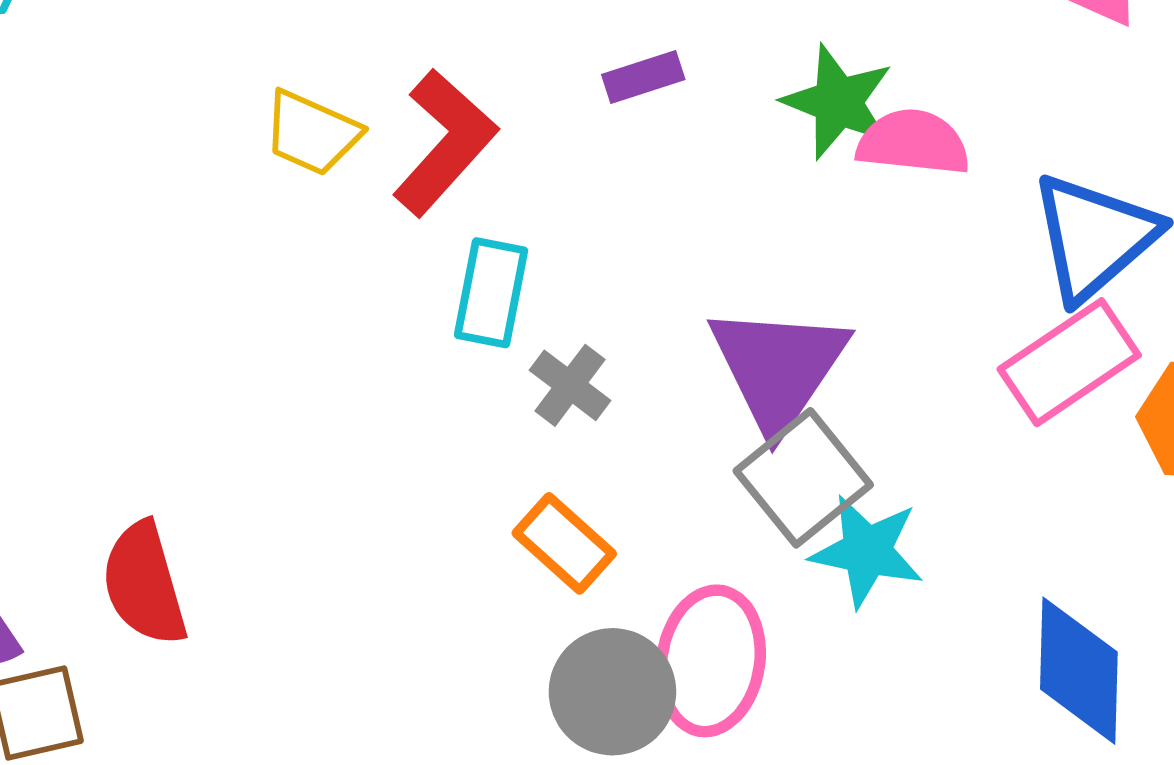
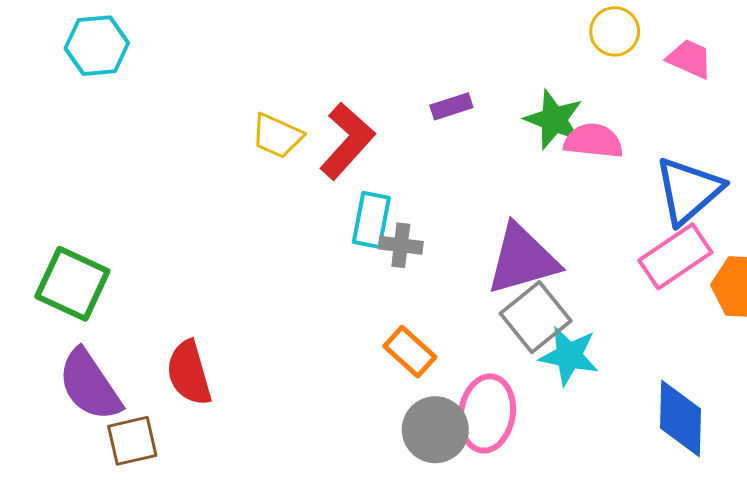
purple triangle: (778, 368) -> (522, 259), turned 40
gray cross: (570, 385) -> (401, 245), moved, turned -30

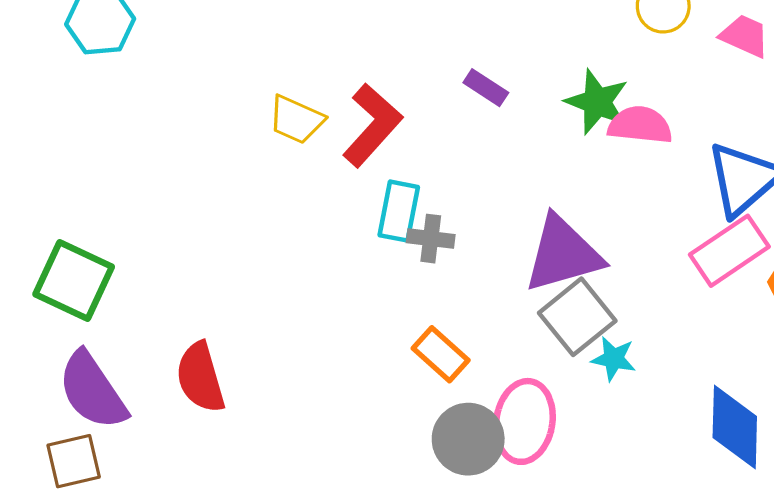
purple rectangle: (451, 106) -> (486, 88), turned 51
cyan star: (569, 356) -> (614, 359), size x0.7
brown square: (132, 441) -> (74, 461), moved

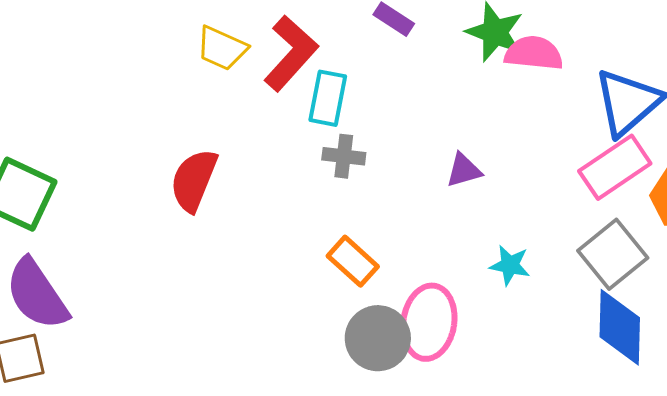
cyan rectangle: (399, 211) -> (328, 98), moved
purple triangle: (563, 254) -> (464, 170), size x0.5
gray square: (577, 317) -> (613, 254), moved
red semicircle: (200, 377) -> (194, 180), moved, turned 38

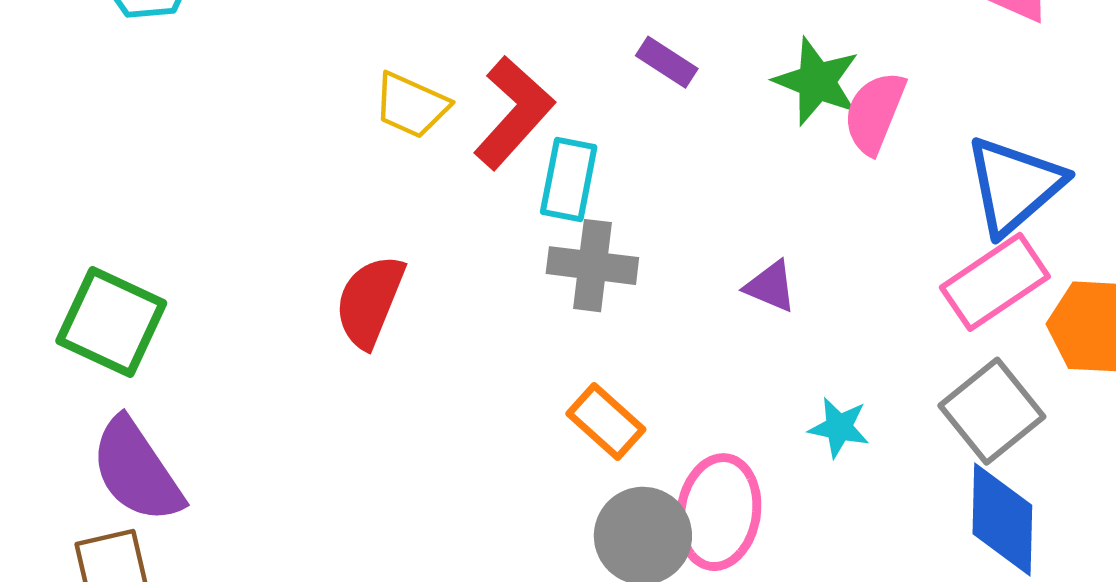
pink semicircle: (534, 53) -> (875, 113), turned -74
gray cross: (344, 156) -> (592, 266), size x1.4
purple triangle: (464, 170) -> (771, 286), turned 39

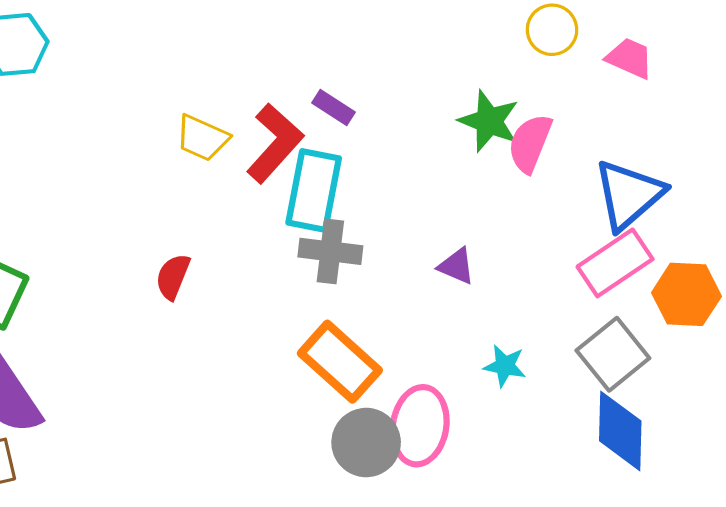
purple rectangle: (667, 62) -> (334, 107), moved
cyan rectangle: (569, 179) -> (314, 190), size x1.4
red semicircle: (370, 301) -> (173, 277), size x0.7
orange rectangle: (606, 421) -> (340, 362), size x1.5

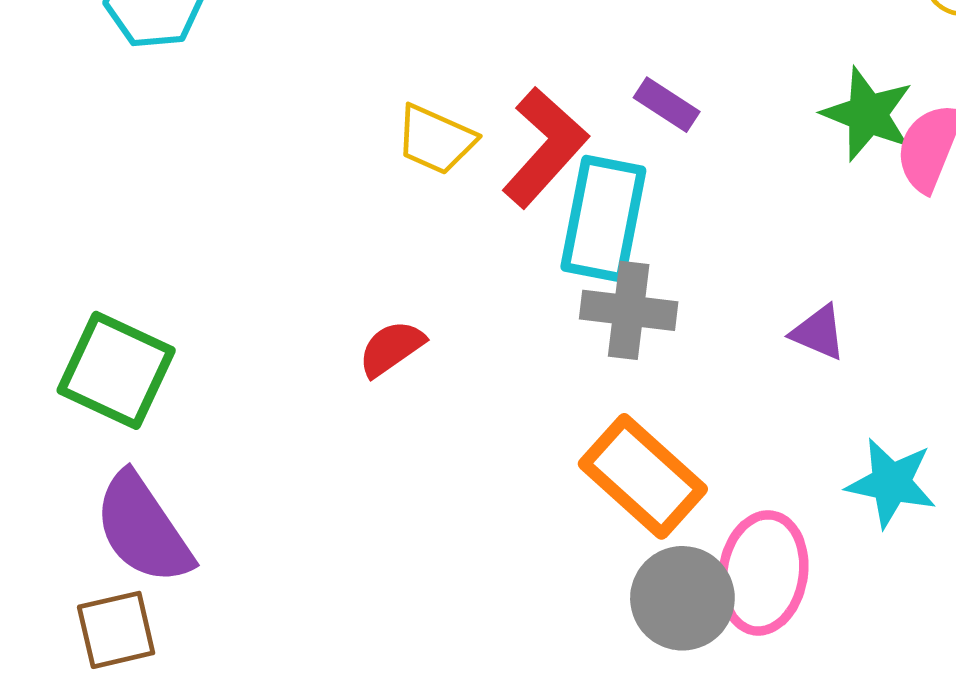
purple rectangle: (334, 107) -> (667, 105), moved
red semicircle: (173, 277) -> (391, 348), turned 33
cyan star: (505, 366) -> (891, 483), size x1.4

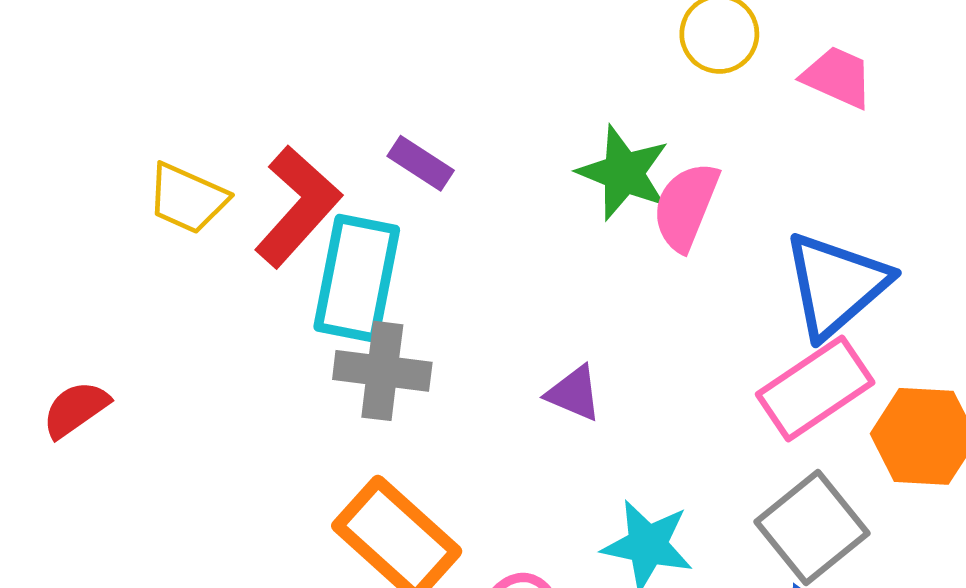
red semicircle: (391, 348) -> (76, 409), moved

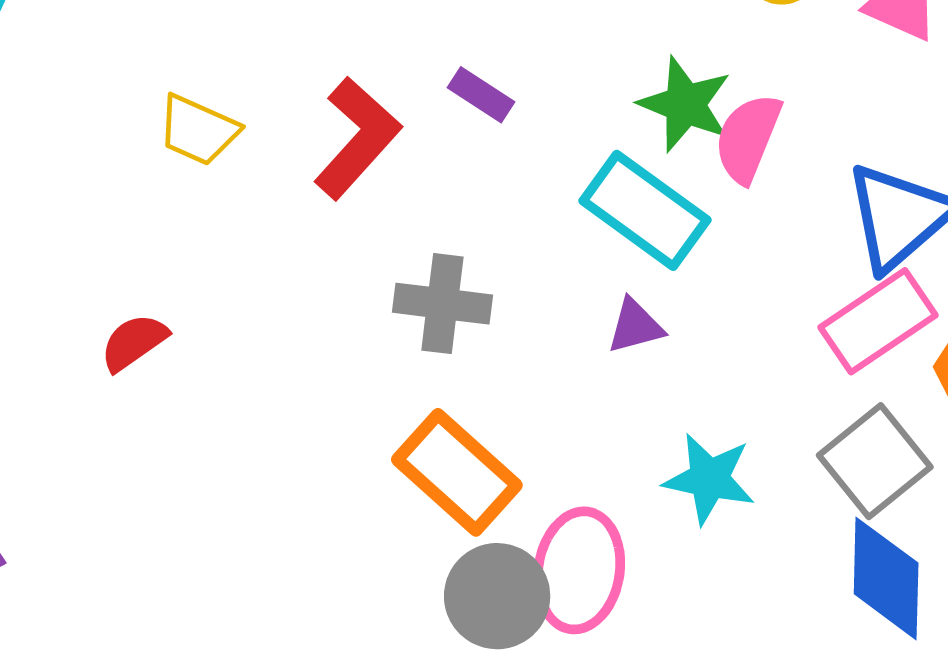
yellow trapezoid: (187, 198) -> (198, 130), moved
cyan rectangle: (357, 278) -> (645, 210), moved, turned -65
purple triangle: (574, 393) -> (635, 326), turned -38

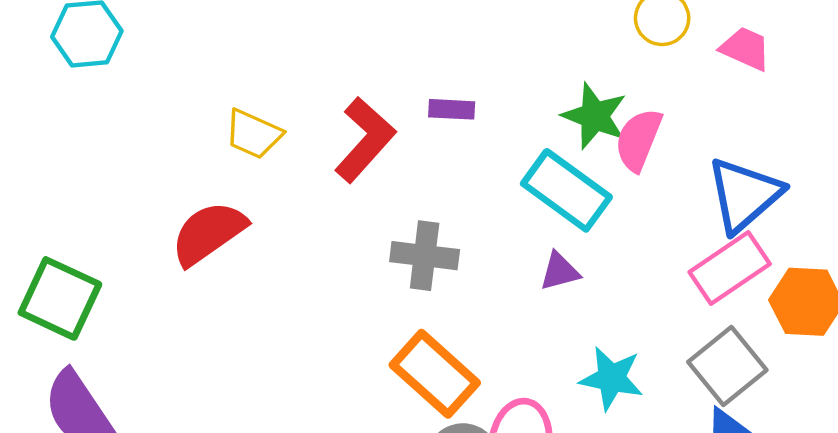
purple rectangle: (481, 95) -> (452, 109), turned -30
red semicircle: (134, 342) -> (208, 233), moved, size x1.6

